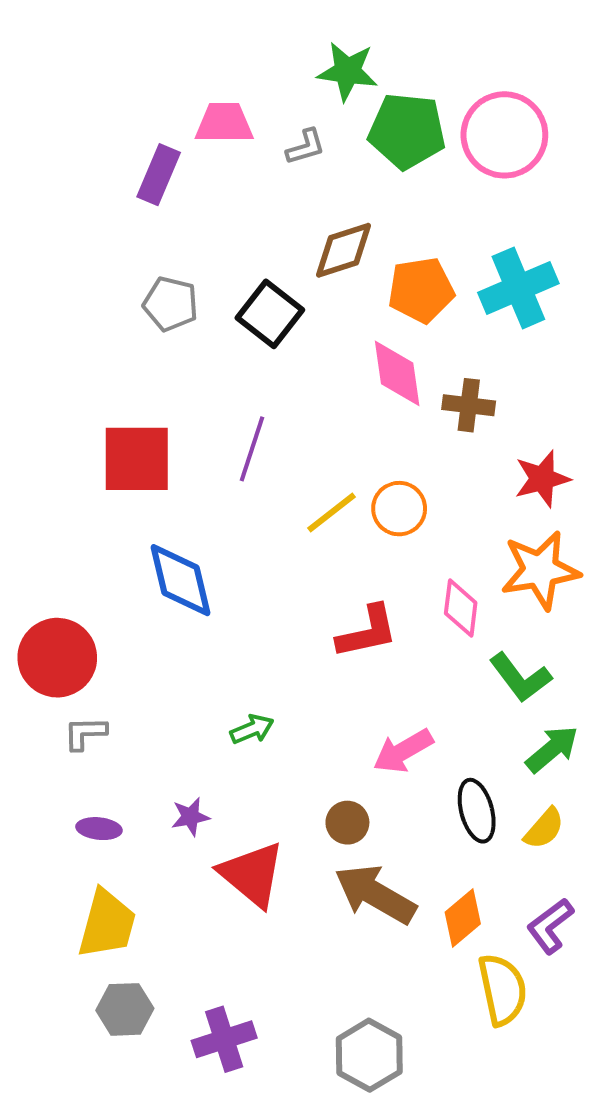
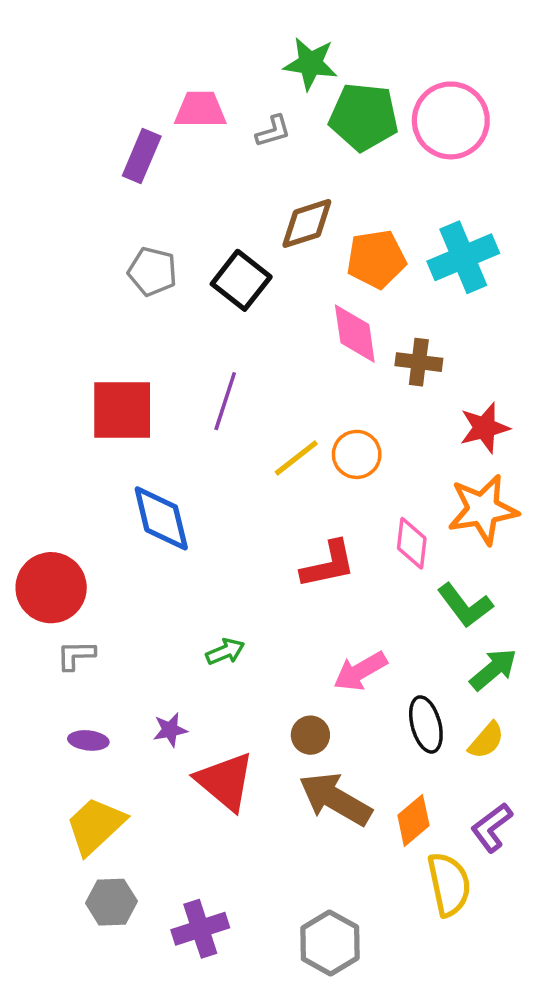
yellow trapezoid: (107, 924) -> (95, 826), turned -148

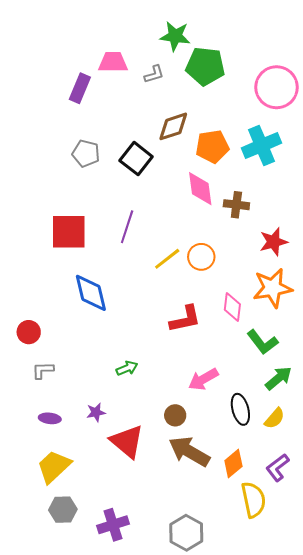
pink circle: (451, 120) -> (277, 87), moved
red circle: (51, 588) -> (29, 332), size x0.6

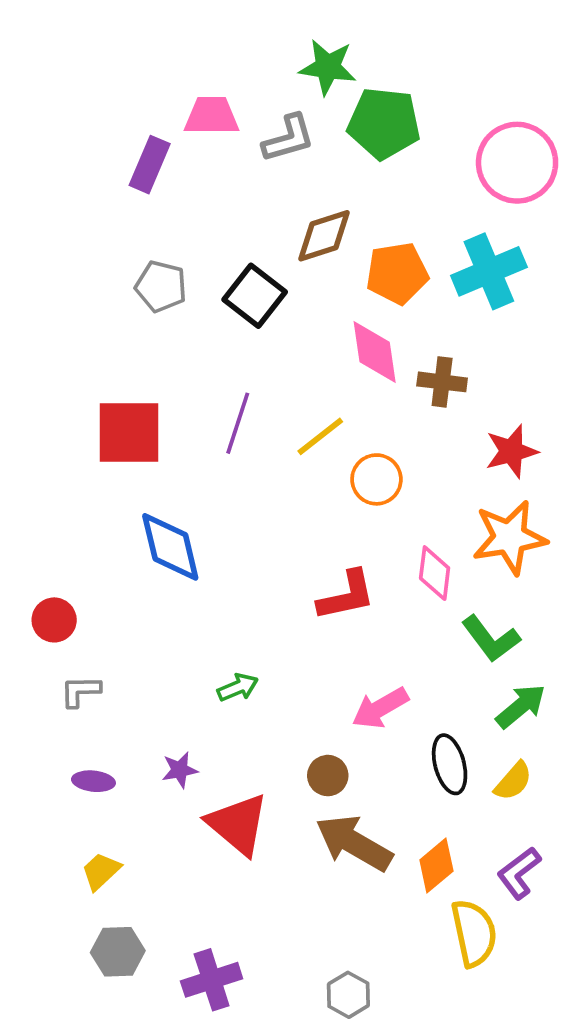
gray L-shape: (154, 74) -> (288, 138), size x1.4
yellow line: (167, 259) -> (320, 436), moved
yellow trapezoid: (54, 467) -> (101, 871), size x0.6
gray hexagon: (186, 533) -> (348, 995), size x0.7

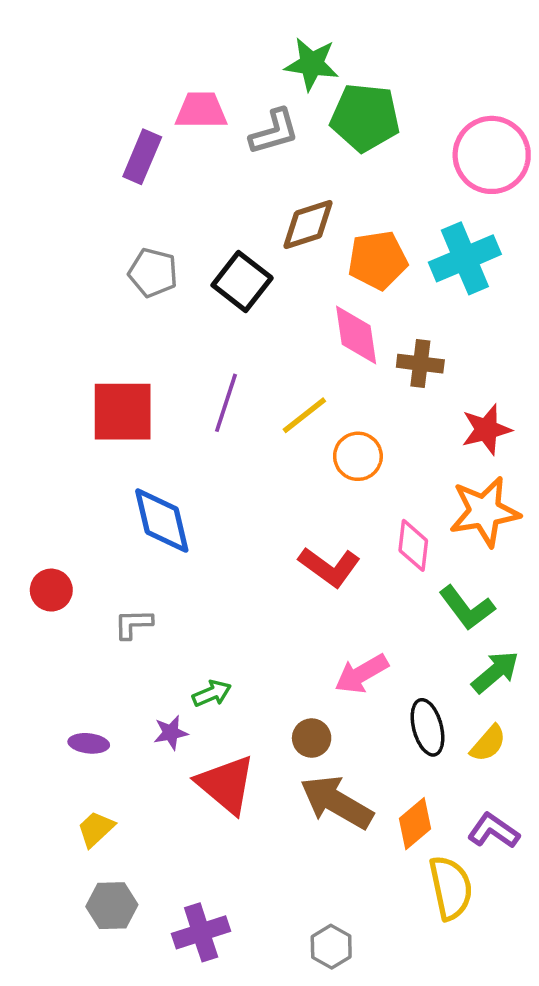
red L-shape: (346, 596) -> (329, 567), turned 48
green arrow: (238, 687) -> (212, 693), moved
gray L-shape: (80, 691) -> (133, 624), moved
purple L-shape: (519, 873) -> (493, 831), turned 72

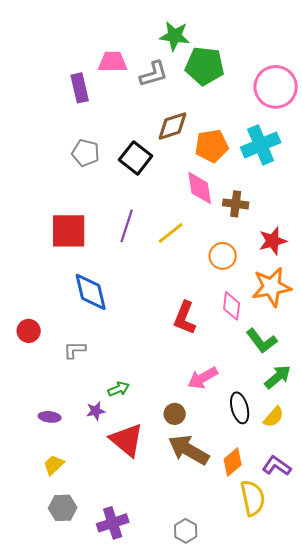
purple rectangle: (142, 157) -> (80, 88), turned -36
orange circle: (358, 456) -> (223, 256), moved
red L-shape: (329, 567) -> (185, 318), turned 76

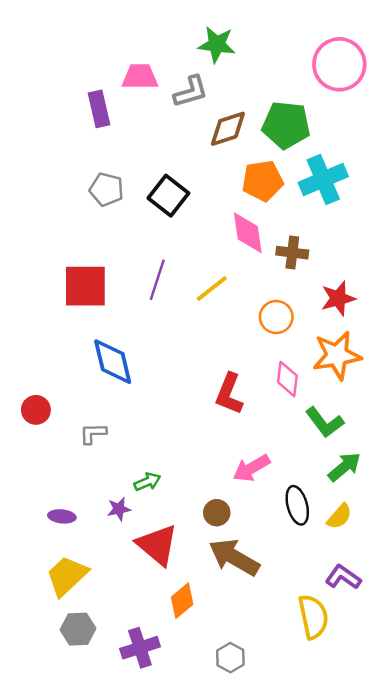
green pentagon: (205, 66) -> (286, 125), moved
pink circle: (276, 87) -> (339, 64), moved
brown diamond: (173, 126) -> (228, 129), moved
orange diamond: (233, 462) -> (182, 601), moved
yellow trapezoid: (54, 465) -> (67, 576), size x1.6

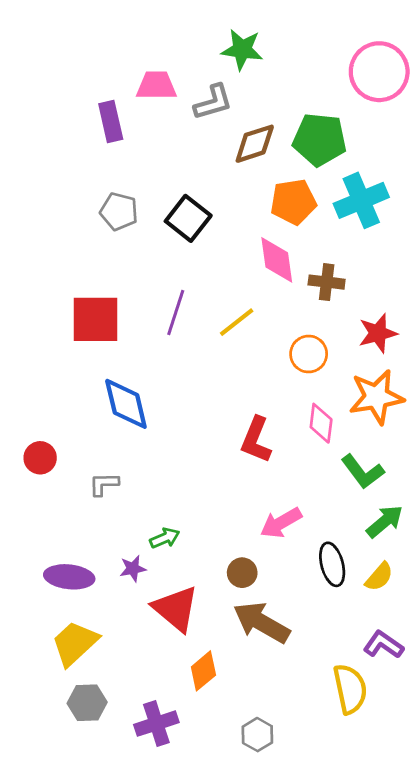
purple ellipse: (62, 516) -> (69, 577), size x1.6

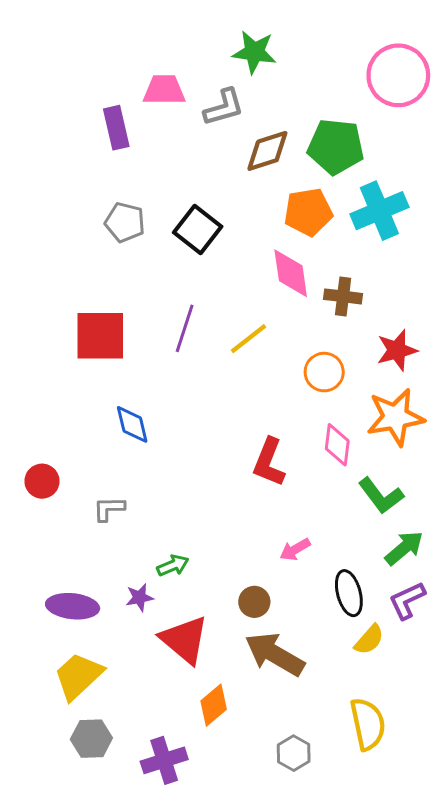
blue diamond: (126, 404) -> (132, 424), size x0.7
pink arrow: (281, 523) -> (295, 549), size x0.7
yellow semicircle: (379, 577) -> (369, 640), moved
purple L-shape: (383, 645) -> (407, 600), moved, turned -60
gray hexagon: (257, 735) -> (294, 753), moved

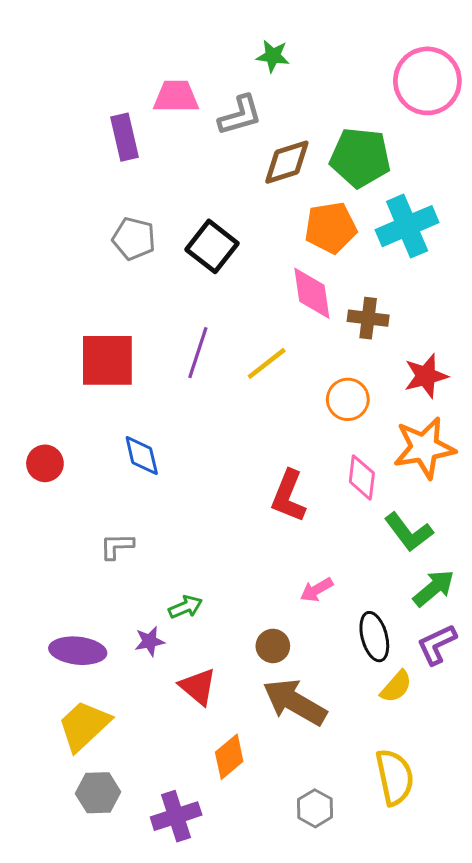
green star: (254, 52) -> (273, 56), size x0.7
red circle: (42, 481) -> (45, 463), moved
red triangle: (185, 640) -> (198, 687), size x0.7

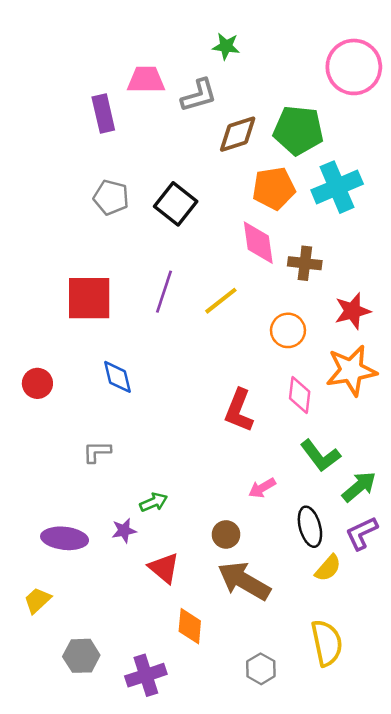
green L-shape: (409, 532) -> (320, 456), moved
yellow trapezoid: (84, 726) -> (37, 600), moved, size x0.6
orange diamond: (229, 757) -> (190, 626), turned -45

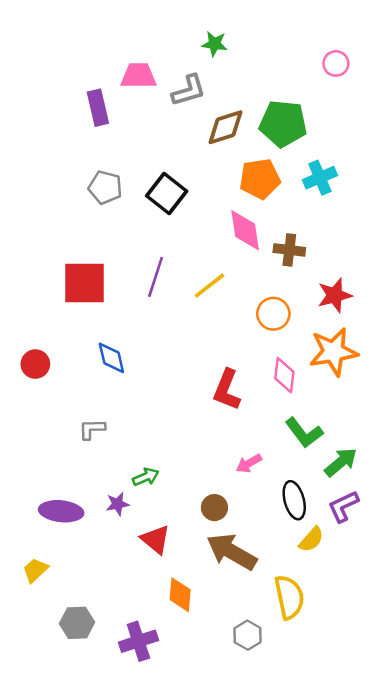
pink circle: (354, 67) -> (336, 63), size x0.5
cyan cross: (337, 187) -> (320, 178), size x0.7
yellow semicircle: (327, 643) -> (289, 597), moved

